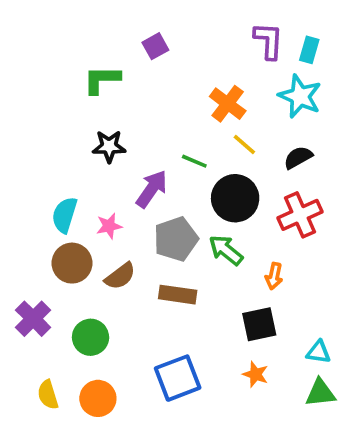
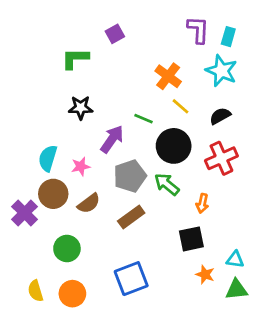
brown rectangle: (178, 295) -> (131, 217), turned -44
purple cross: (33, 319) -> (25, 213), moved
orange star: (255, 374) -> (205, 274), moved

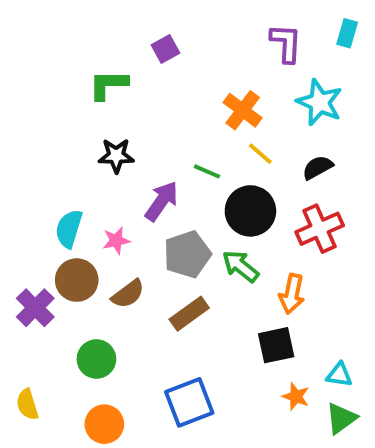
cyan rectangle: (228, 37) -> (347, 33), moved
orange arrow: (202, 203) -> (292, 294), size x1.4
green triangle: (237, 290) -> (341, 418), turned -30
yellow semicircle: (35, 291) -> (27, 404), moved

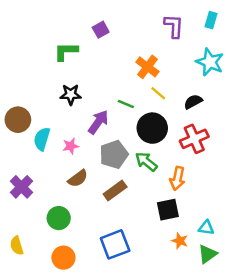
cyan star: (320, 102) -> (210, 62), moved
brown circle: (77, 280) -> (18, 120), moved

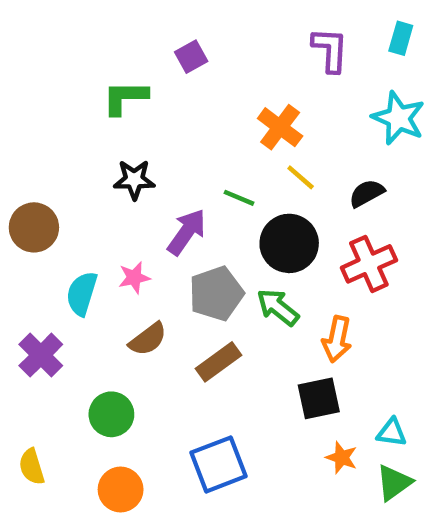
cyan semicircle: (42, 139) -> (82, 294), moved

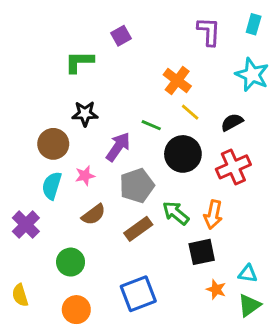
brown circle: (34, 227) -> (53, 144), moved
green arrow: (278, 307) -> (176, 213), moved

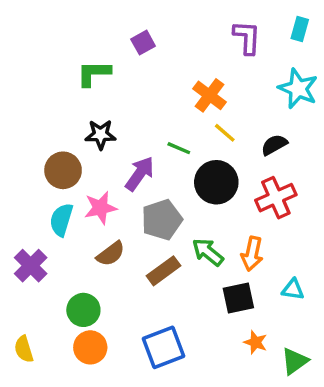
pink star: (85, 176) -> (100, 208), size x1.4
cyan triangle: (248, 274) -> (293, 290), moved
orange circle: (76, 310) -> (90, 347), moved

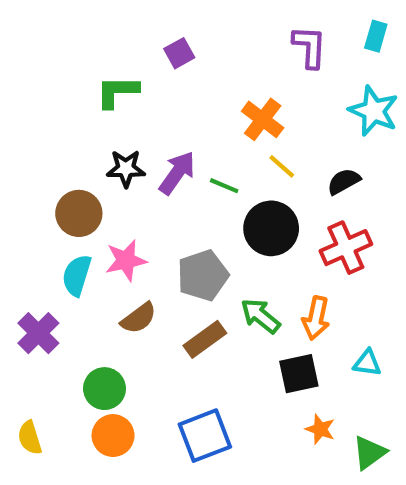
purple arrow: (140, 174) -> (177, 173), moved

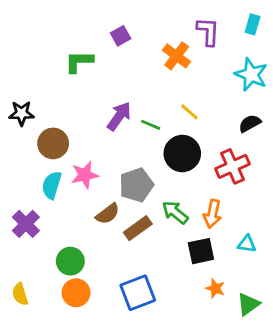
orange cross: (263, 119) -> (177, 56), moved
black star: (126, 169) -> (22, 113), moved
black semicircle: (344, 181) -> (250, 123), moved
brown semicircle: (139, 318) -> (108, 214), moved

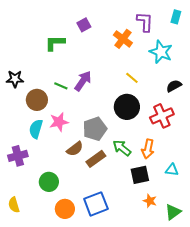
cyan star: (251, 75) -> (161, 52), moved
green line: (151, 125) -> (61, 86), moved
purple cross: (26, 224) -> (18, 156), turned 30
orange circle: (76, 293) -> (65, 209), moved

